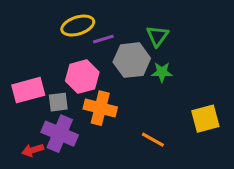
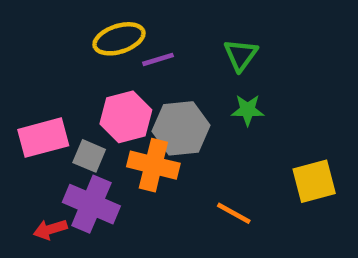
gray hexagon: (132, 60) -> (181, 128), moved
gray square: (58, 102) -> (89, 156), turned 30

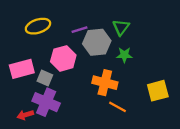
yellow ellipse: (119, 39) -> (38, 26), moved
gray hexagon: (181, 128) -> (97, 42), moved
orange cross: (153, 165) -> (105, 83), moved

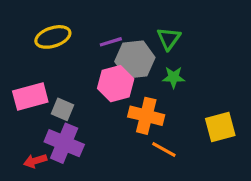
pink hexagon: (63, 58) -> (116, 84), moved

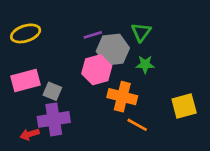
yellow ellipse: (53, 37) -> (26, 33), moved
purple cross: (64, 143) -> (54, 119), turned -32

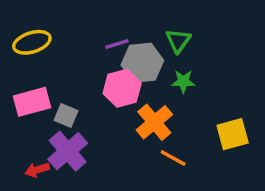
orange cross: (122, 97) -> (154, 122), turned 36
purple cross: (54, 119) -> (68, 151), turned -32

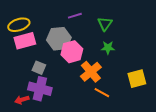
purple line: (117, 44) -> (75, 16), moved
gray hexagon: (142, 63) -> (59, 39), moved
pink rectangle: (32, 102) -> (25, 41), moved
purple cross: (68, 151) -> (40, 89), turned -35

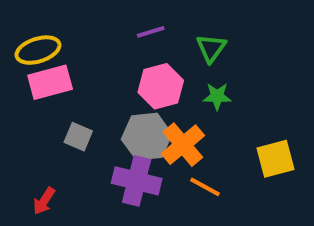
gray hexagon: (59, 39) -> (147, 137), moved
pink hexagon: (72, 52) -> (161, 86), moved
purple cross: (40, 89) -> (137, 181), moved
red arrow: (22, 100) -> (44, 201), turned -40

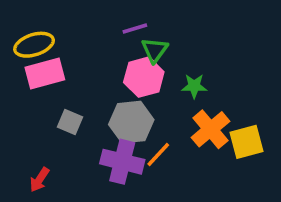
green triangle: (211, 48) -> (155, 50), moved
orange cross: (183, 145) -> (210, 129), moved
orange line: (205, 187) -> (158, 154), moved, turned -76

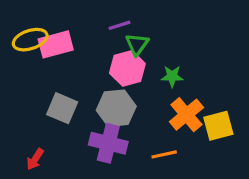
pink rectangle: (45, 73) -> (56, 44), moved
gray square: (70, 122) -> (62, 108), size x1.4
orange line: (158, 154) -> (164, 154), moved, turned 35

